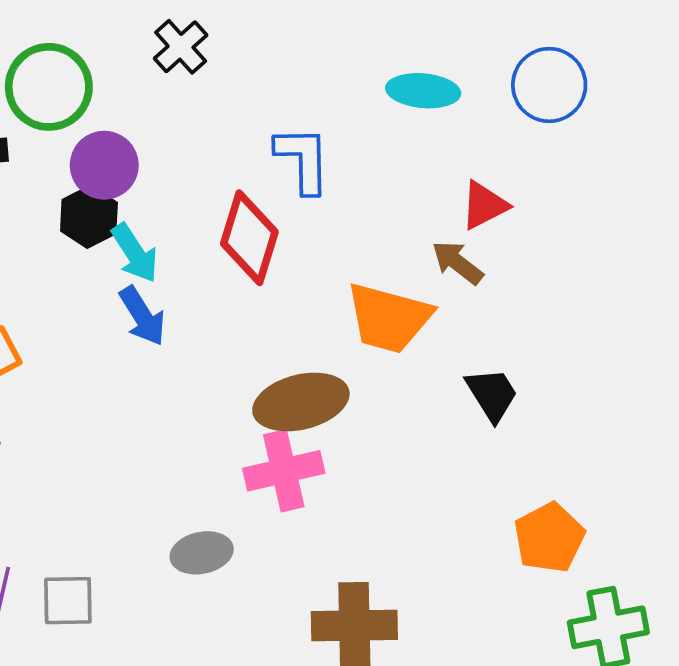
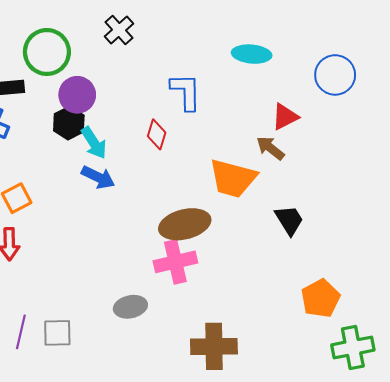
blue circle: (549, 85) -> (335, 75), moved
red diamond: (249, 238) -> (157, 134), size x0.6
blue arrow: (142, 316) -> (98, 177), turned -32

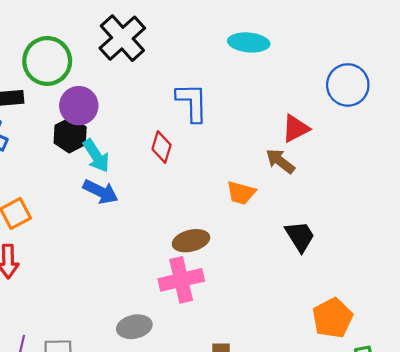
black cross: (119, 30) -> (122, 38), size x1.5
cyan ellipse: (252, 54) -> (249, 42), moved
orange trapezoid: (233, 178) -> (241, 193), size x0.6
brown ellipse: (185, 224) -> (191, 241), size x0.7

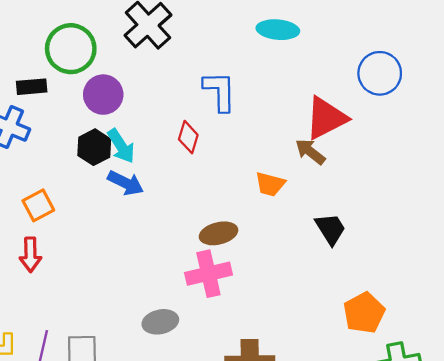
red triangle: (296, 129) -> (326, 118), size x1.5
black hexagon: (70, 135) -> (94, 147), moved

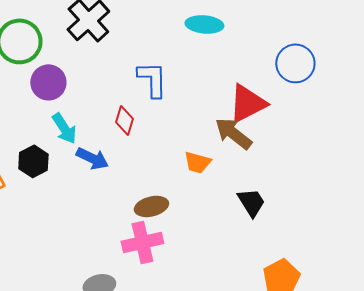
black hexagon: (94, 147) -> (33, 161), moved
brown arrow: (310, 152) -> (233, 133), size x1.4
blue arrow: (126, 183) -> (92, 158), moved

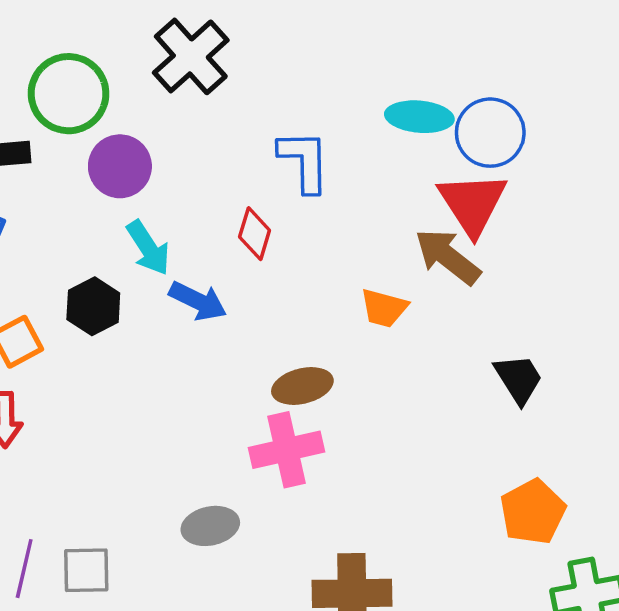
cyan ellipse: (204, 24) -> (419, 117), moved
blue circle: (295, 63) -> (490, 133), moved
red triangle: (247, 103) -> (473, 203), turned -36
black trapezoid: (251, 202) -> (519, 379), moved

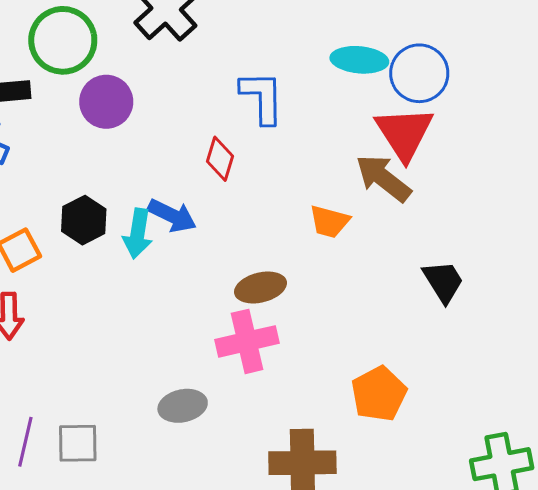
cyan arrow: (148, 248) -> (138, 234), moved, turned 42
orange pentagon: (533, 512) -> (379, 394), moved

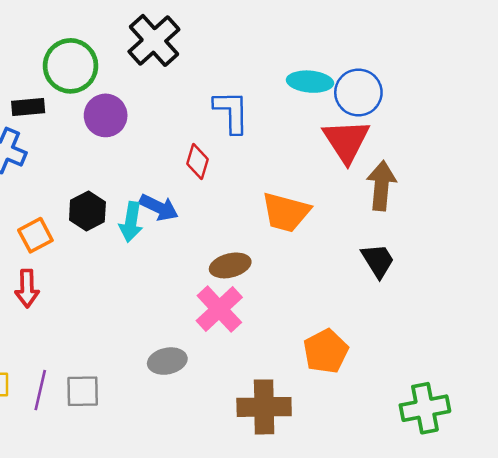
brown arrow: (383, 178) -> (381, 186), moved, turned 57
orange trapezoid: (329, 222) -> (286, 212), size x1.5
pink cross: (247, 341) -> (219, 309), turned -30

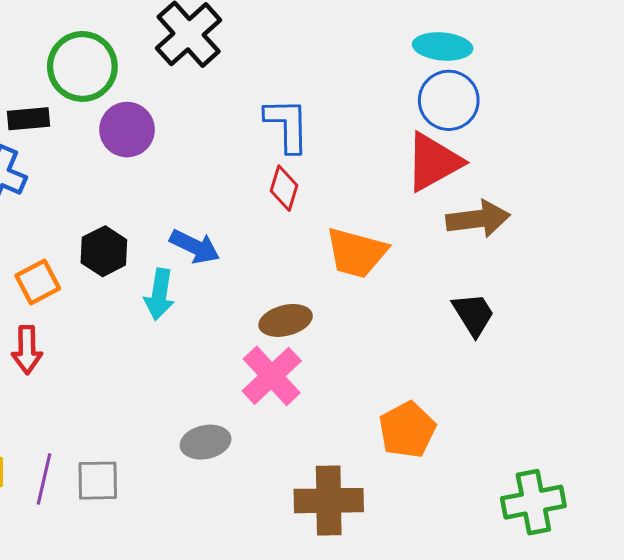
cyan ellipse: (310, 82) -> (443, 46), moved
red triangle: (346, 141) -> (433, 162), turned 34
red diamond: (198, 161) -> (284, 188), moved
brown arrow: (381, 186) -> (478, 219), turned 78
cyan arrow: (131, 222) -> (159, 294), moved

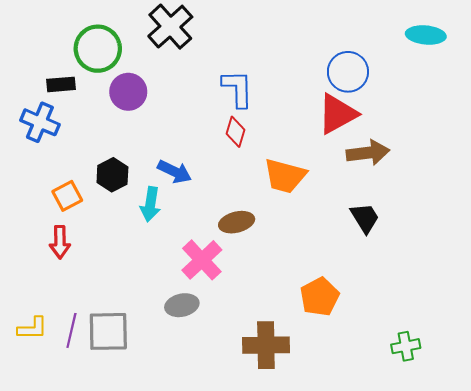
cyan ellipse: (443, 46) -> (426, 35), moved
pink cross: (272, 376) -> (202, 260), moved
gray square: (98, 481) -> (108, 331), size x1.4
green cross: (533, 502) -> (406, 346), size x0.7

